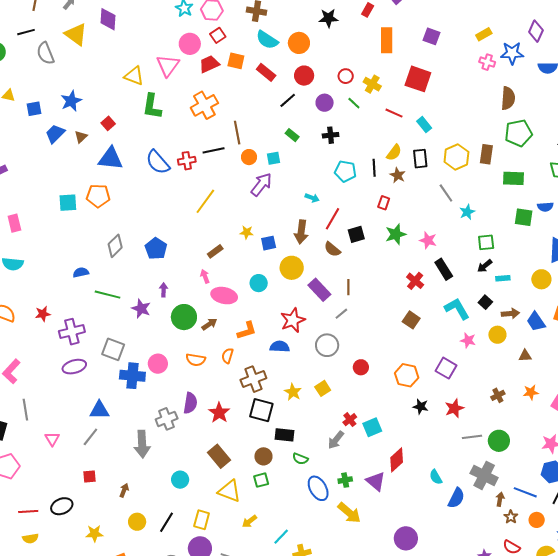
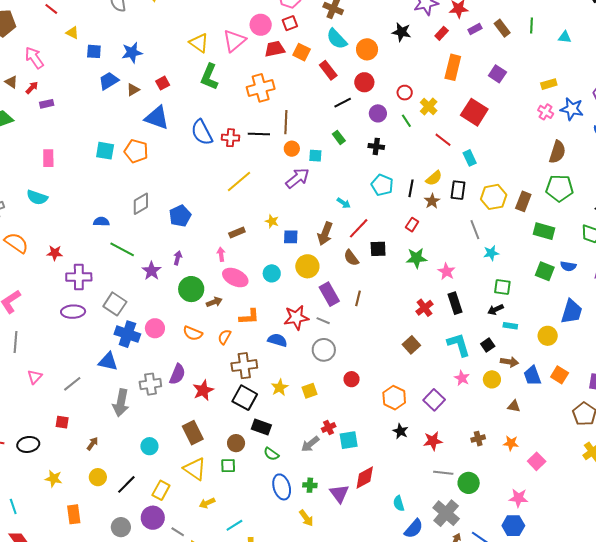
gray line: (341, 314) -> (323, 321), moved, turned 48
blue triangle: (99, 410) -> (108, 362), moved
yellow arrow: (349, 513) -> (306, 518), size x0.7

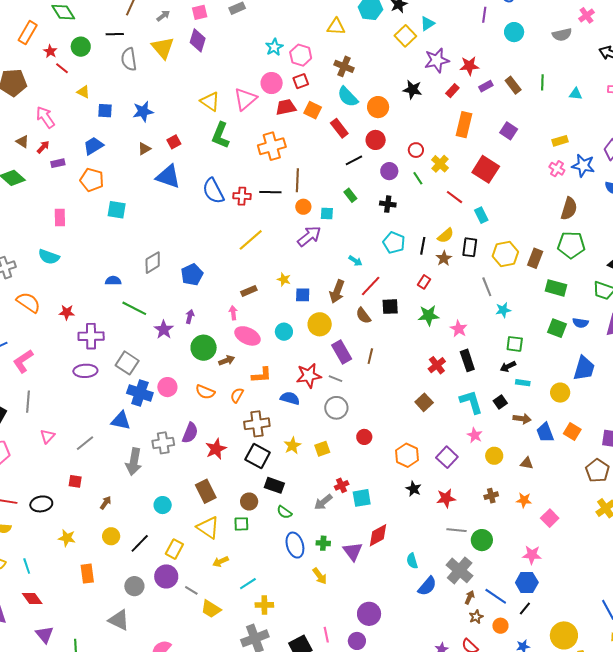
blue trapezoid: (109, 81) -> (93, 146), moved
orange pentagon: (136, 151) -> (92, 180), moved
yellow circle: (492, 379) -> (494, 456), moved

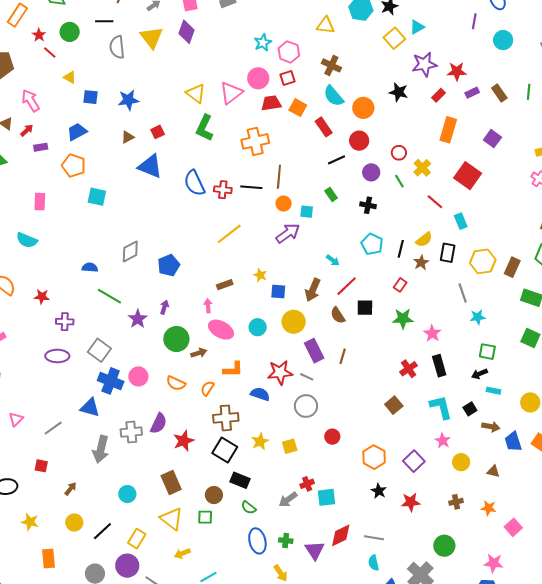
purple cross: (91, 336) -> (65, 322), size x0.7
gray line: (457, 530) -> (374, 538), moved

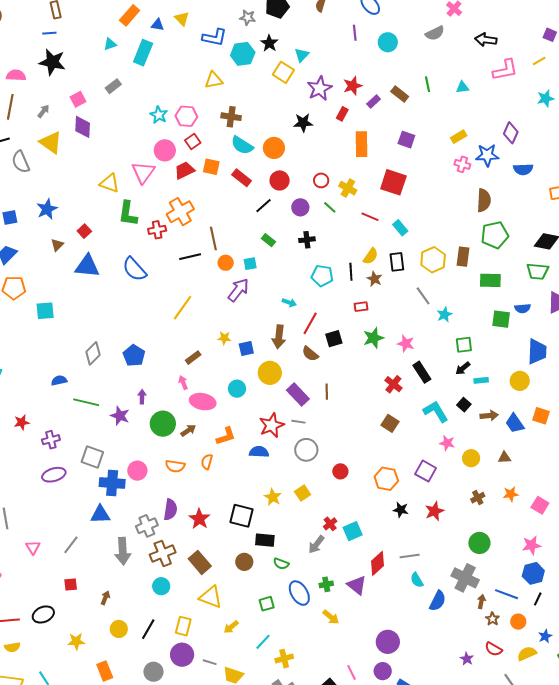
red cross: (223, 190) -> (157, 230), moved
red rectangle: (400, 285) -> (361, 307), turned 64
brown cross: (226, 418) -> (163, 553), moved
green square: (205, 517) -> (267, 604), moved

